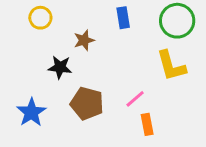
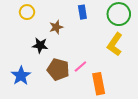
yellow L-shape: (171, 66) -> (115, 44), turned 50
pink line: (135, 99) -> (80, 67), moved
orange rectangle: (147, 124) -> (99, 84), size x1.5

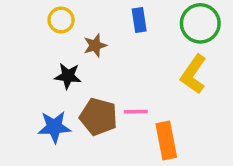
yellow circle: (27, 12) -> (61, 20), moved
pink line: (80, 67) -> (136, 112), turned 40
blue star: (21, 76) -> (54, 127), moved, turned 30

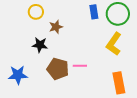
blue rectangle: (139, 20) -> (94, 12), moved
blue star: (54, 127) -> (18, 75), moved
orange rectangle: (166, 140) -> (119, 83), moved

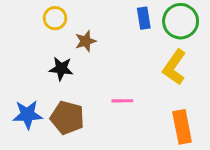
brown pentagon: (58, 69) -> (67, 118), moved

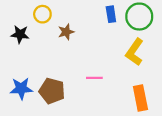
black star: (61, 69) -> (20, 34), moved

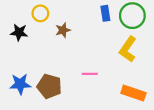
orange rectangle: (140, 98) -> (133, 93), turned -60

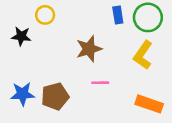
brown star: (63, 30) -> (89, 49), moved, size x1.5
brown pentagon: (49, 86) -> (55, 96), turned -30

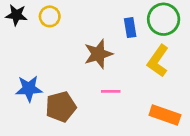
blue rectangle: (118, 15) -> (130, 28), moved
black star: (21, 36) -> (16, 15), moved
blue star: (22, 94) -> (29, 89), moved

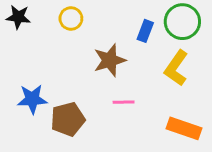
yellow circle: (50, 16) -> (71, 19), moved
blue rectangle: (130, 28) -> (145, 31), turned 30

